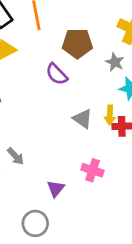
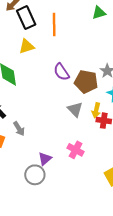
brown pentagon: (77, 43) -> (86, 82), moved
gray circle: (35, 223) -> (35, 175), moved

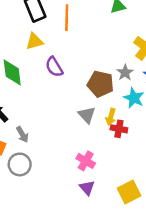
purple semicircle: (61, 72) -> (54, 67), moved
purple triangle: (45, 159) -> (87, 188), moved, turned -32
gray circle: (35, 175) -> (20, 164), moved

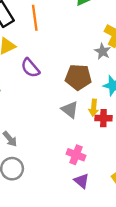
gray star: (125, 73) -> (103, 51), moved

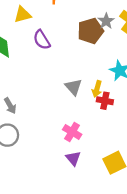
gray star: (103, 51) -> (106, 21), moved
brown pentagon: (78, 77) -> (91, 31), moved, turned -30

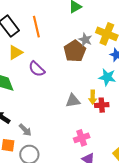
gray triangle: (73, 87) -> (73, 101), turned -42
pink cross: (72, 132) -> (82, 138), turned -35

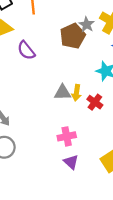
yellow arrow: (93, 97) -> (76, 93), moved
red cross: (102, 105) -> (95, 102), turned 32

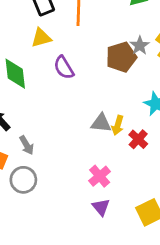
pink cross: (67, 136) -> (100, 176), turned -36

